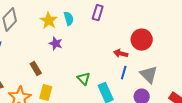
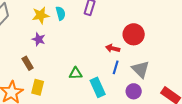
yellow star: (49, 21) -> (41, 15), turned 30
purple star: (56, 44) -> (39, 39), moved
green triangle: (84, 79) -> (76, 73), turned -48

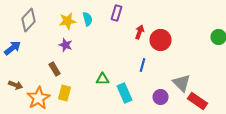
red arrow: (113, 48) -> (140, 32), moved, turned 96
blue line: (116, 67) -> (143, 65), moved
gray triangle: (141, 69) -> (182, 83), moved

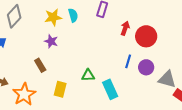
gray triangle: (182, 83) -> (167, 79), turned -30
yellow rectangle: (65, 93) -> (60, 89), moved
purple circle: (161, 97) -> (146, 67), moved

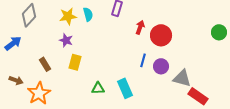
brown rectangle: (40, 65) -> (45, 64), moved
green triangle: (88, 75) -> (98, 88), moved
yellow rectangle: (60, 89) -> (75, 62), moved

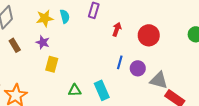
red circle: (161, 35) -> (149, 35), moved
brown rectangle: (45, 64) -> (15, 45), moved

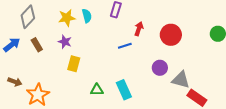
blue line: (120, 62) -> (125, 46), moved, turned 56

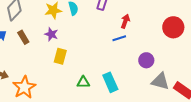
red circle: (171, 35) -> (173, 27), moved
blue line: (125, 46) -> (119, 38), moved
gray triangle: (181, 80) -> (160, 81), moved

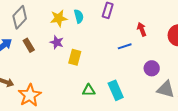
red arrow: (125, 21) -> (142, 29), moved, turned -40
yellow rectangle: (60, 56) -> (75, 57), moved

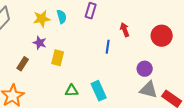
brown rectangle: (29, 45) -> (23, 64), moved, turned 64
blue line: (125, 46) -> (108, 47), turned -64
purple circle: (152, 68) -> (145, 69), moved

